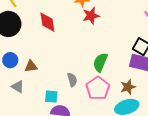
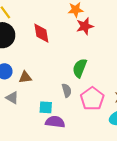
green semicircle: (100, 62) -> (80, 68), moved

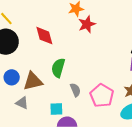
green semicircle: (80, 68) -> (58, 68), moved
brown triangle: (25, 77) -> (33, 81), size x1.5

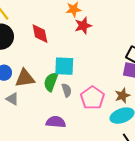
green semicircle: (58, 68) -> (51, 82), moved
cyan square: (56, 109) -> (64, 66), moved, size x1.5

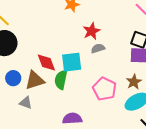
red star: (83, 26) -> (92, 31), moved
red diamond: (40, 34) -> (46, 63), moved
gray semicircle: (67, 90) -> (98, 48), moved, turned -80

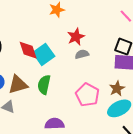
cyan square: (72, 62) -> (44, 54), moved, turned -30
red diamond: (46, 63) -> (28, 50), moved

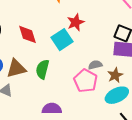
cyan square: (44, 54) -> (62, 40), moved
gray semicircle: (82, 54) -> (95, 65), moved

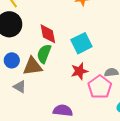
red star: (76, 22) -> (79, 71), moved
green semicircle: (42, 69) -> (44, 54), moved

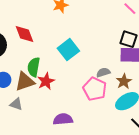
red diamond: (48, 34) -> (25, 34), moved
red star: (79, 71) -> (46, 81), moved

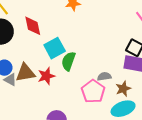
cyan square: (68, 50) -> (55, 48), moved
green semicircle: (34, 67) -> (68, 61), moved
gray triangle: (16, 104) -> (10, 80), moved

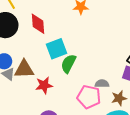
red star: (46, 76) -> (44, 85), moved
pink pentagon: (93, 91) -> (89, 97), turned -30

